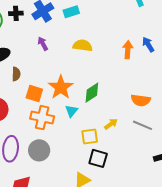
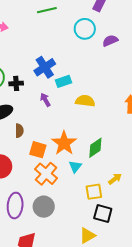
cyan rectangle: (71, 12) -> (63, 81), moved
black cross: (16, 13) -> (16, 83), moved
orange cross: (42, 118) -> (46, 174), turned 30

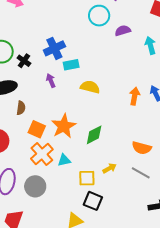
black cross: (16, 83) -> (24, 61), turned 32
cyan triangle: (75, 167) -> (64, 160), moved, turned 32

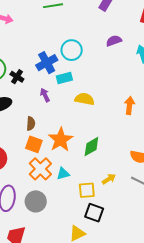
cyan circle: (99, 16) -> (72, 50), moved
brown semicircle: (21, 108) -> (31, 124), moved

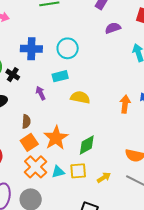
purple semicircle: (114, 41) -> (113, 28), moved
blue cross: (47, 63) -> (31, 49), moved, turned 30
orange square: (34, 144) -> (29, 142), turned 36
yellow square: (87, 190) -> (78, 171), moved

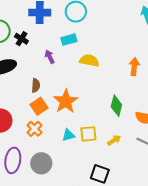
green diamond: (87, 145) -> (116, 106), moved, turned -45
orange cross: (36, 167) -> (34, 129), moved, size x0.7

